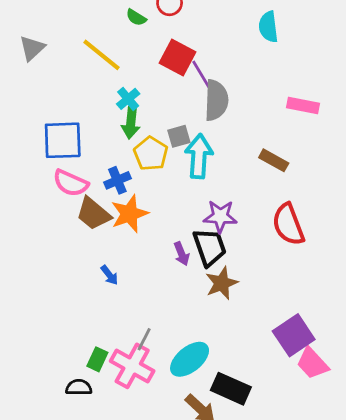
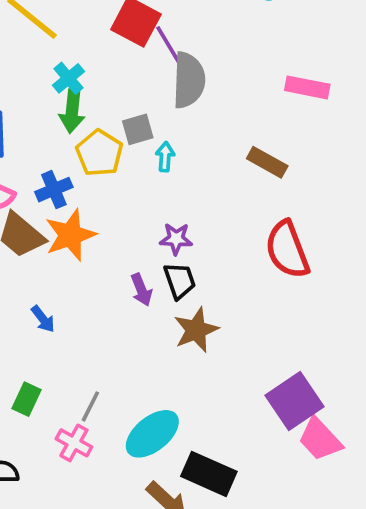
cyan arrow: (199, 156) -> (165, 157), size x0.5
purple star: (220, 216) -> (176, 239), moved, size x0.7
black trapezoid: (210, 247) -> (180, 281), size x0.7
green rectangle: (97, 359) -> (27, 399), moved
pink cross: (132, 366) -> (74, 443), size x0.6

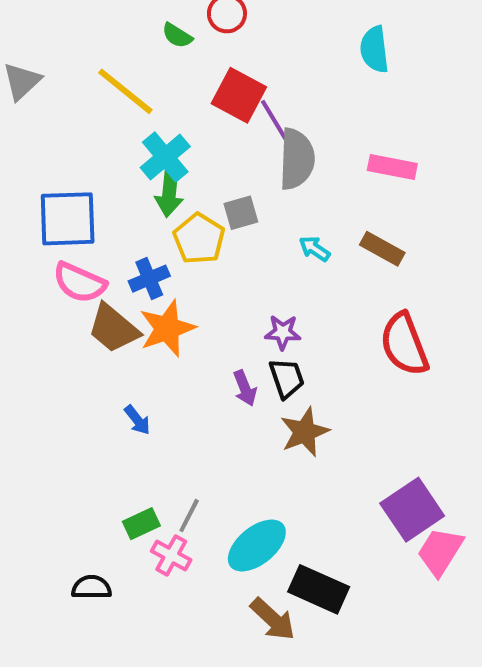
cyan cross: (68, 78) -> (165, 157), size x1.4
pink rectangle: (307, 87) -> (392, 167), moved
cyan arrow: (165, 157) -> (315, 249), moved, turned -60
green rectangle: (27, 399) -> (141, 524), moved, turned 40
pink trapezoid: (320, 439) -> (440, 551), turned 75

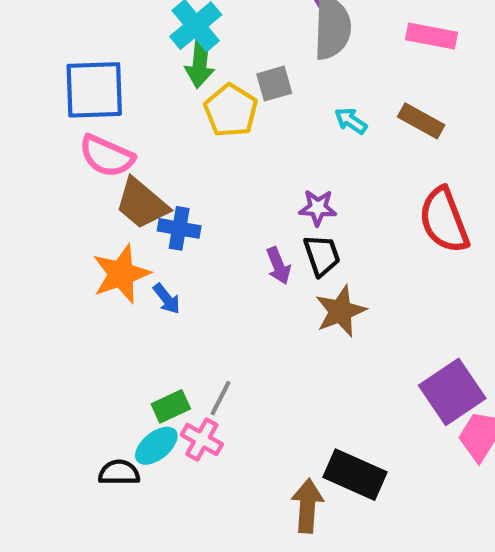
blue cross: (149, 279) -> (179, 228), moved, turned 33
orange star: (167, 328) -> (121, 274), moved
cyan ellipse: (257, 545) -> (156, 446), moved, size x0.7
brown arrow: (273, 619) -> (307, 506), turned -129

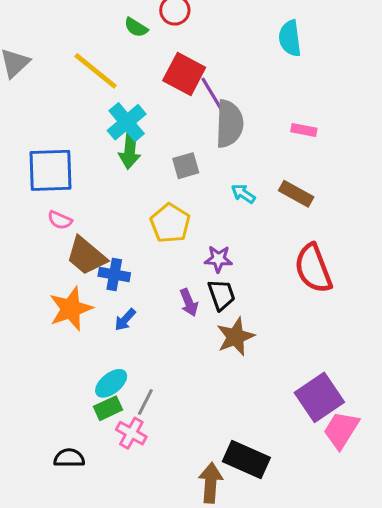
pink rectangle: (432, 36) -> (304, 130), size x0.7
yellow pentagon: (231, 110) -> (170, 223), moved
pink semicircle: (107, 156) -> (60, 220), size x0.6
blue arrow: (167, 299) -> (125, 320), moved, turned 80
cyan ellipse: (156, 446) -> (111, 383), moved

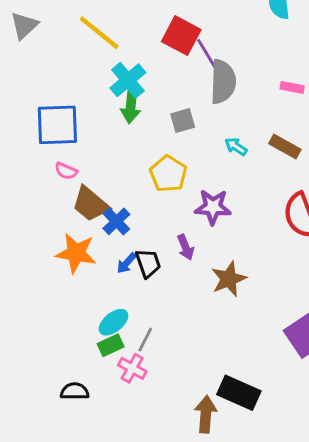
purple star: (218, 259) -> (213, 207), size x1.4
blue cross: (114, 275) -> (116, 221), turned 36
black trapezoid: (222, 295) -> (148, 263), moved
orange star: (71, 309) -> (76, 253), turned 30

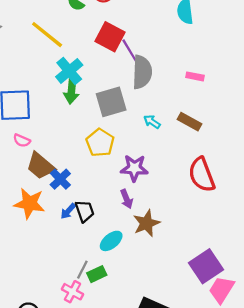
gray square: (183, 121) -> (111, 102), size x1.6
purple arrow: (186, 247) -> (127, 199), moved
cyan ellipse: (114, 322) -> (111, 241), moved
green rectangle: (111, 345) -> (97, 274), moved

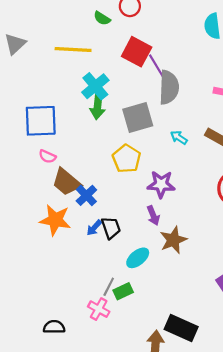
yellow line: (47, 35) -> (73, 49), turned -36

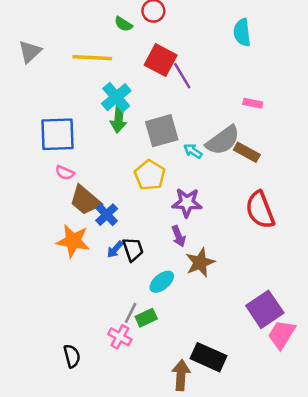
gray semicircle: (169, 87) -> (223, 140), moved, turned 52
cyan arrow: (179, 137) -> (193, 151), moved
black semicircle: (54, 327) -> (72, 356), turned 75

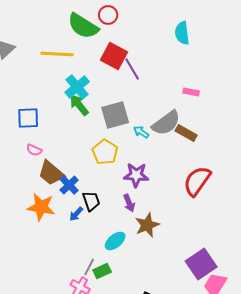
green semicircle: (123, 24) -> (83, 26), size x2.0
green arrow: (119, 119) -> (79, 105), turned 135
blue square: (58, 134) -> (28, 118), size x0.7
red semicircle: (260, 210) -> (197, 181), turned 56
black trapezoid: (133, 249) -> (91, 201), moved

